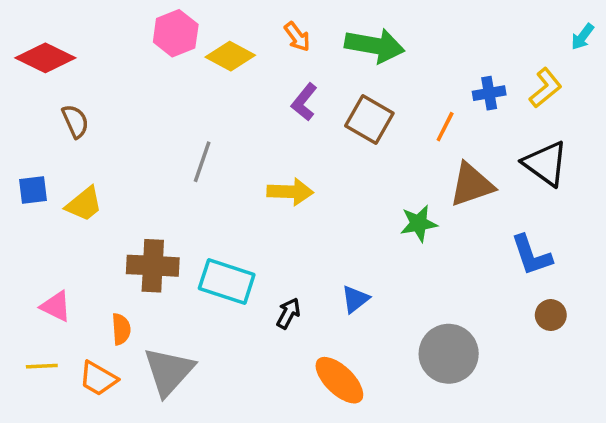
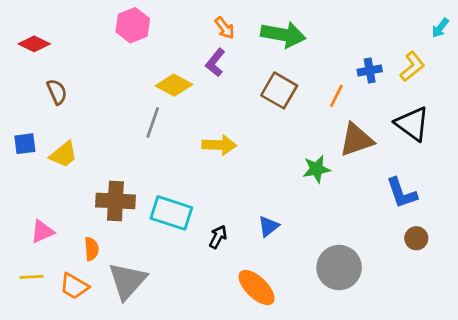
yellow diamond: (230, 56) -> (174, 85), moved
red diamond: (45, 58) -> (34, 44), size x0.7
purple L-shape: (304, 102) -> (215, 63), moved
pink triangle: (56, 306) -> (42, 232), turned -50

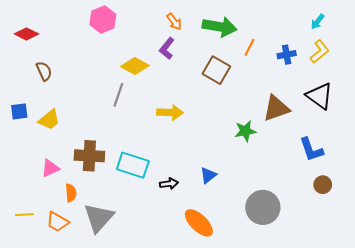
cyan arrow: (440, 28) -> (318, 22), moved
orange line: (336, 96) -> (249, 47), moved
pink triangle: (42, 232) -> (50, 168), moved
black arrow: (218, 237) -> (169, 184), turned 54

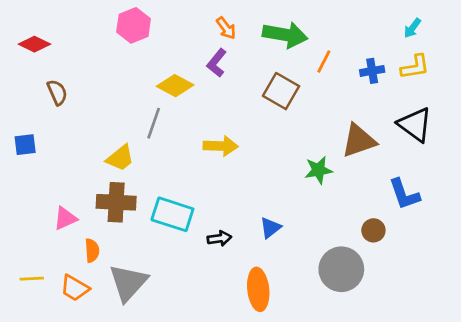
yellow L-shape: (320, 52) -> (415, 67), turned 30
yellow trapezoid: (49, 120) -> (120, 158), moved
brown circle: (323, 185) -> (373, 230), moved
orange ellipse: (199, 223) -> (258, 289), turned 40

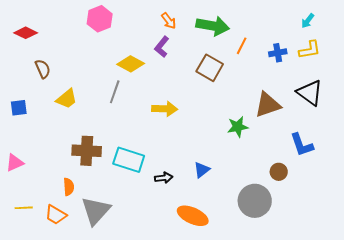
yellow trapezoid: (120, 158) -> (67, 99), moved
pink triangle: (65, 218) -> (15, 163), moved
orange ellipse: (258, 289) -> (193, 216), turned -60

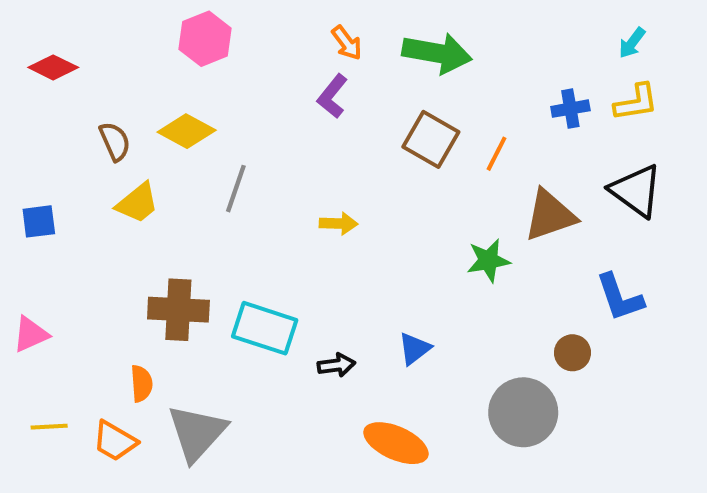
orange line: (242, 46) -> (497, 154), moved
yellow diamond: (131, 64) -> (187, 131), moved
brown semicircle: (43, 69) -> (115, 141), moved
yellow arrow: (165, 109) -> (338, 223), size x0.7

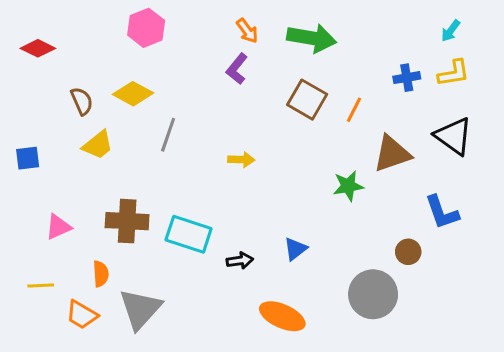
pink triangle: (31, 334) -> (58, 227), moved
yellow line: (49, 427) -> (41, 285), moved

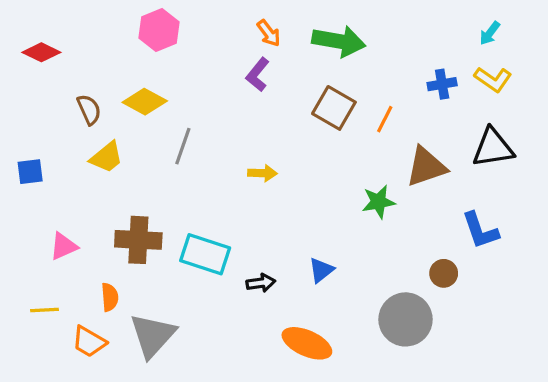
yellow L-shape: (454, 73) -> (493, 79), turned 44
black triangle: (454, 136) -> (493, 148), turned -45

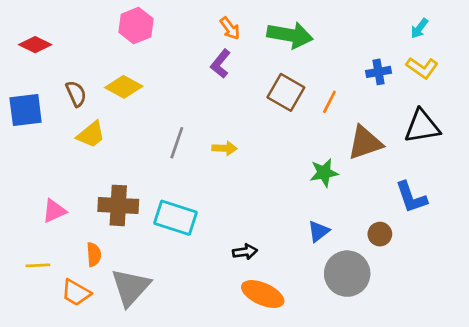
gray line: (183, 146) -> (177, 143), moved
blue square: (30, 172) -> (26, 110), moved, size x1.5
blue triangle: (321, 270) -> (319, 231), moved
black arrow: (261, 283) -> (245, 252), moved

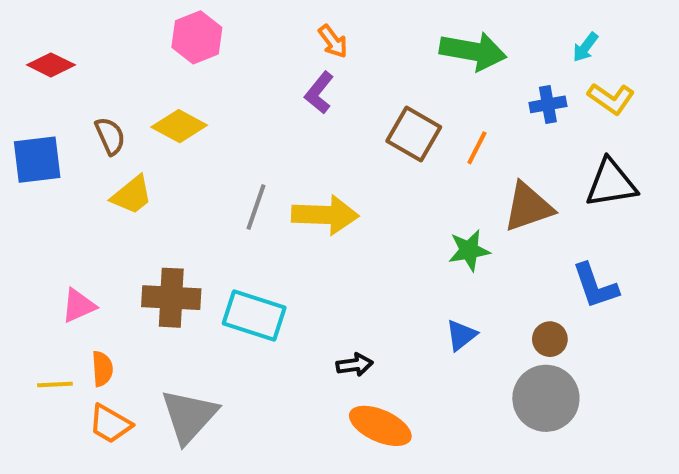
cyan arrow: (419, 28) -> (585, 47), moved
green arrow: (290, 35) -> (473, 51), moved
yellow arrow: (225, 148) -> (325, 215), size x1.8
orange semicircle: (94, 254) -> (102, 369), moved
gray circle: (347, 274) -> (546, 398), moved

